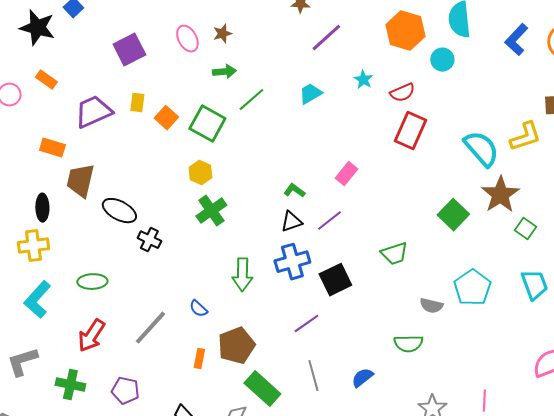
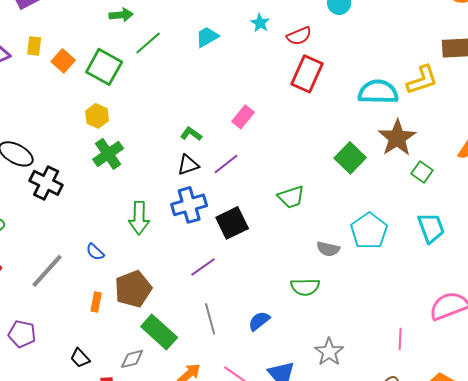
cyan semicircle: (481, 149) -> (378, 92), turned -48
black cross: (149, 240) -> (46, 183), size x1.4
pink line: (484, 401) -> (400, 339), moved

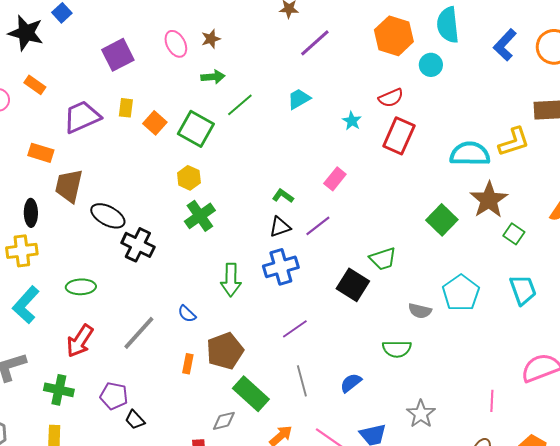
cyan star: (260, 23) -> (352, 121), moved
black square: (232, 223) -> (353, 285), moved, turned -32
black trapezoid: (80, 358) -> (135, 420), moved

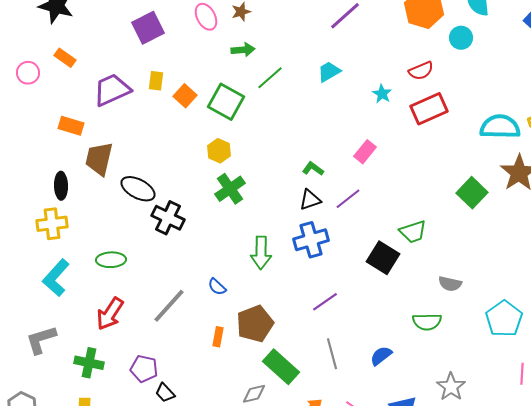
red rectangle: (399, 136) -> (429, 109), turned 42
cyan pentagon: (461, 293) -> (504, 319), moved

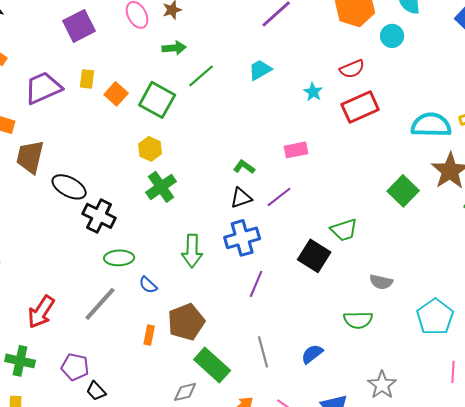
pink rectangle: (365, 152) -> (296, 150), turned 40
green ellipse: (111, 260) -> (119, 258), moved
purple line: (325, 302) -> (256, 284), moved, turned -32

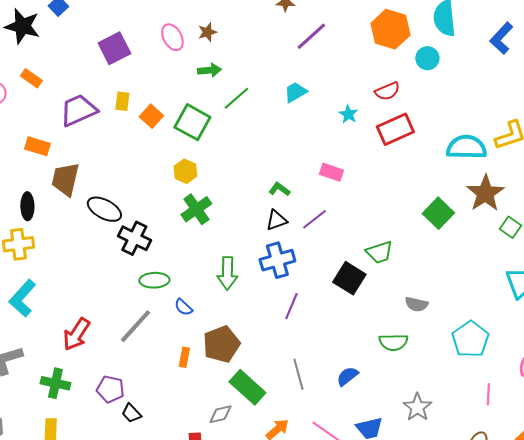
pink rectangle: (296, 150) -> (331, 172), turned 30

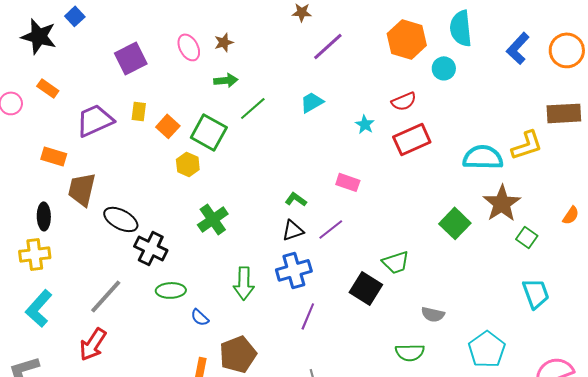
yellow hexagon: (185, 171) -> (188, 164), moved
gray line: (135, 326) -> (106, 296), moved

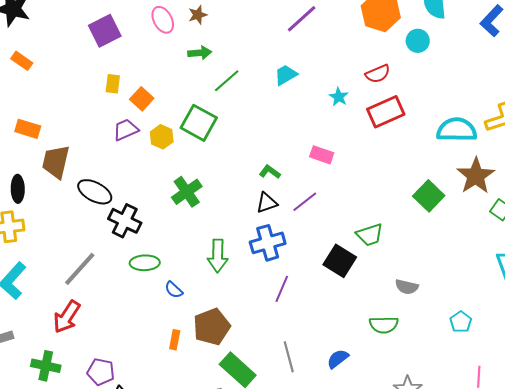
purple trapezoid: (95, 120) -> (126, 130), moved, size x0.7
green square: (209, 132) -> (199, 123), moved
cyan pentagon: (487, 349) -> (461, 322), size x0.6

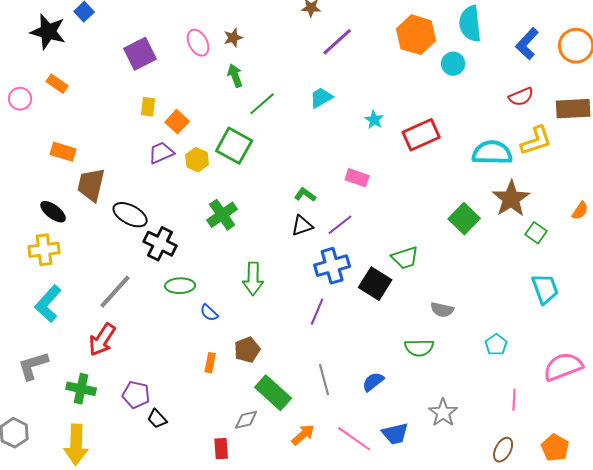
green arrow: (200, 53) -> (235, 76), turned -105
red semicircle: (378, 74) -> (521, 97), moved
black ellipse: (18, 189) -> (53, 212), turned -52
blue cross: (268, 243) -> (332, 266), moved
brown pentagon: (212, 327) -> (247, 350), size x0.7

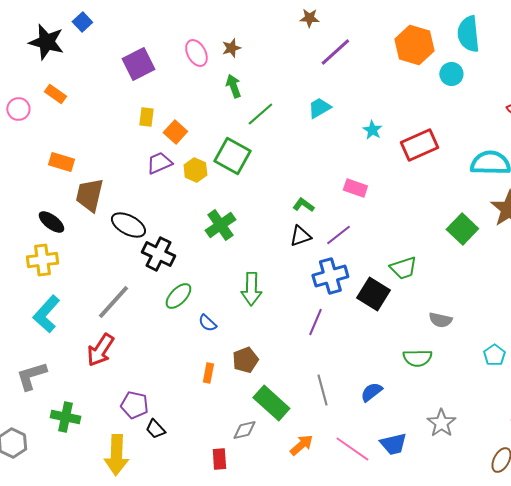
green ellipse: (180, 286) -> (178, 296), turned -44
green cross: (81, 389) -> (65, 417), moved
yellow arrow: (76, 445) -> (116, 455), moved

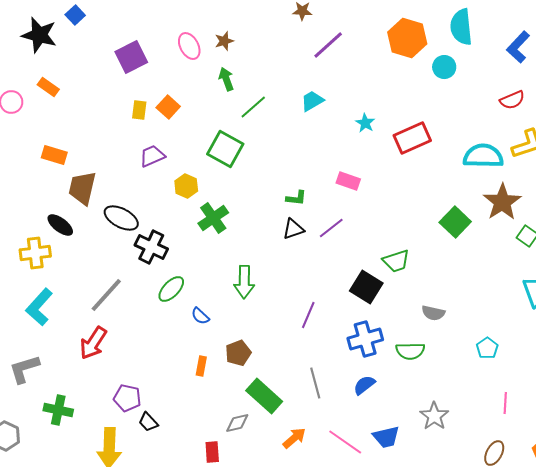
orange square: (175, 132) -> (168, 107), moved
yellow hexagon: (195, 170) -> (186, 186), moved
green L-shape: (303, 205) -> (296, 198), turned 150
black ellipse: (51, 222) -> (60, 225), moved
blue cross: (330, 276) -> (365, 339), moved

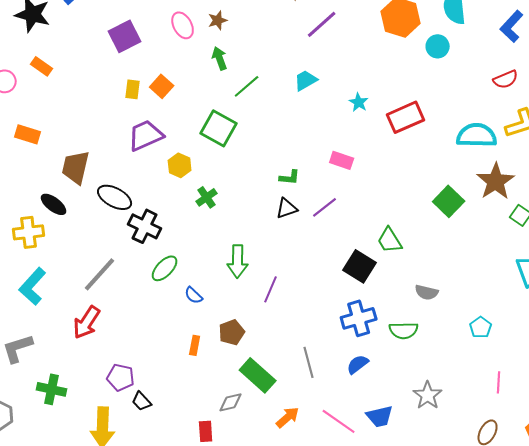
orange rectangle: (54, 155) -> (28, 134), moved
purple trapezoid: (152, 156) -> (146, 135), size x1.4
green cross: (213, 218) -> (207, 197), size x0.7
green trapezoid: (396, 261) -> (390, 240), turned 76
purple line: (308, 315) -> (271, 289), moved

